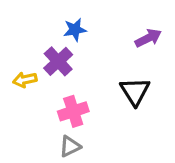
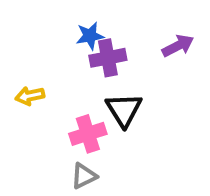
purple cross: (58, 61) -> (108, 58), moved, turned 32
black triangle: (135, 91) -> (124, 110), moved

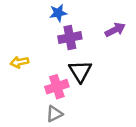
blue star: (90, 36) -> (58, 13), moved

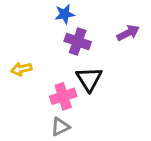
purple cross: (70, 38) -> (78, 42), turned 30

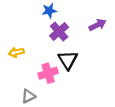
purple cross: (78, 42) -> (59, 31), turned 30
gray triangle: (60, 127) -> (28, 96), moved

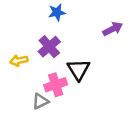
purple cross: (59, 31) -> (49, 47), moved
gray triangle: (28, 96) -> (40, 101), moved

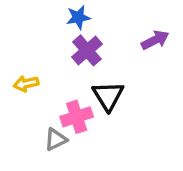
purple cross: (49, 47) -> (87, 50), moved

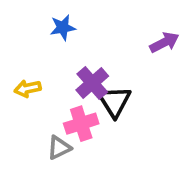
blue star: (78, 17) -> (63, 28), moved
purple cross: (87, 50) -> (92, 83), moved

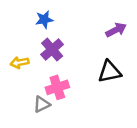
purple cross: (92, 83) -> (52, 50), moved
black triangle: (114, 101) -> (110, 72), moved, turned 50

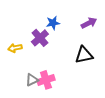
blue star: (44, 20) -> (53, 23), moved
pink cross: (57, 87) -> (46, 80), moved

